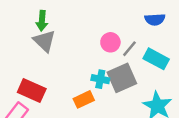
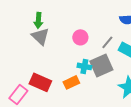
pink circle: (110, 42) -> (80, 37), moved
red rectangle: (32, 91) -> (40, 82), moved

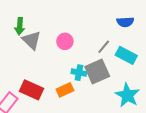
green arrow: (38, 20) -> (20, 26), moved
pink circle: (80, 37) -> (65, 41), moved

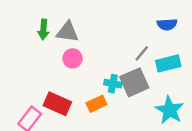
gray triangle: (32, 40) -> (67, 32), moved, turned -36
pink circle: (65, 41) -> (72, 58), moved
cyan rectangle: (126, 55) -> (168, 63), turned -42

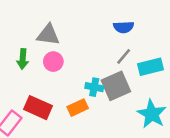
blue semicircle: (167, 24) -> (124, 27), moved
green arrow: (44, 29) -> (23, 59), moved

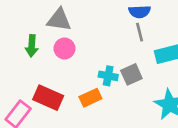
gray line: (124, 56) -> (140, 32), moved, turned -54
gray square: (116, 86) -> (131, 74), size x0.7

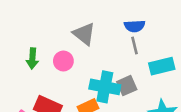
gray triangle: (59, 20) -> (84, 34), moved, turned 30
cyan cross: (108, 76) -> (105, 87), size x1.6

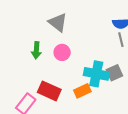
gray triangle: (84, 34) -> (58, 22), moved

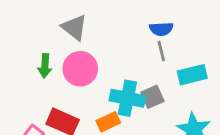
pink circle: (62, 52) -> (80, 69), size x1.5

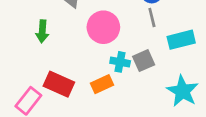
pink circle: (80, 69) -> (103, 27), moved
cyan cross: (127, 98) -> (120, 62), size x0.6

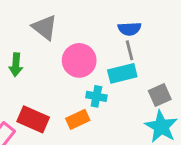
cyan rectangle: (181, 40) -> (122, 73), moved
gray square: (144, 61) -> (160, 95), moved

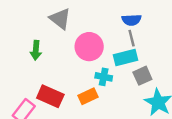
gray square: (160, 95) -> (142, 76), moved

